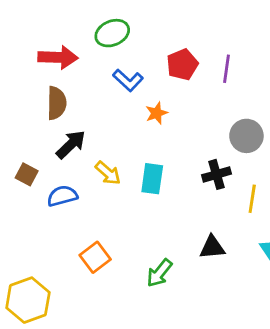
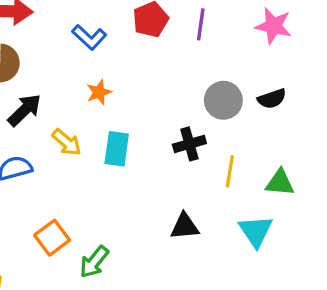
orange star: (157, 113) -> (99, 92), moved
green arrow: (159, 273) -> (94, 262), moved

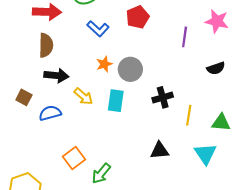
purple line: (201, 24) -> (185, 37), moved
gray circle: (223, 100) -> (130, 69), moved
black arrow: (25, 110) -> (56, 76), turned 50

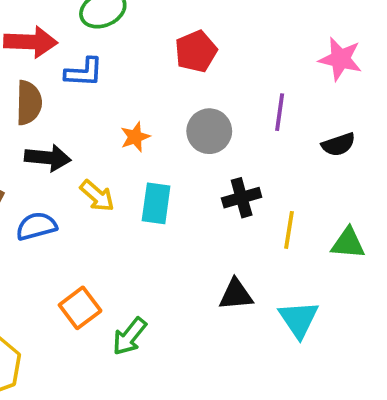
blue L-shape: (98, 29) -> (84, 72), moved, turned -40
purple line: (185, 37) -> (280, 112), moved
gray circle: (130, 69) -> (209, 131), moved
cyan triangle: (205, 154) -> (299, 319), moved

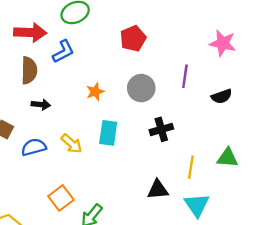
blue L-shape: (84, 72) -> (63, 51), turned -30
black arrow: (48, 158) -> (41, 105), size x0.7
yellow arrow: (97, 196) -> (72, 144), moved
yellow line: (289, 230) -> (191, 167), moved

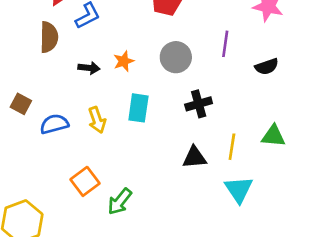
black arrow: (41, 105) -> (89, 68), moved
yellow arrow: (72, 144) -> (97, 120), turned 30
black triangle: (158, 190) -> (195, 157), moved

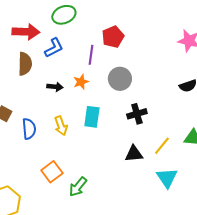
purple line: (225, 44) -> (91, 55), moved
blue semicircle: (54, 124) -> (29, 129), turned 100
yellow line: (232, 147) -> (162, 146), turned 30

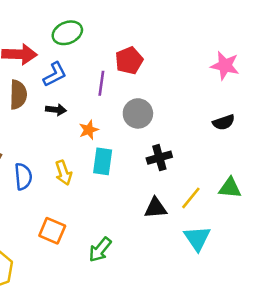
orange star: (81, 82) -> (89, 130), moved
black arrow: (55, 87) -> (56, 110), moved
orange square: (52, 172) -> (52, 231), turned -30
green arrow: (78, 187) -> (100, 250), moved

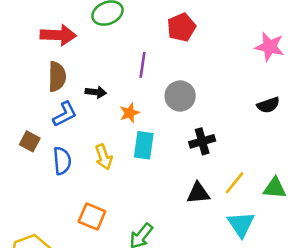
red pentagon: (129, 61) -> (181, 27), moved
blue L-shape: (55, 74) -> (65, 114), moved
green triangle: (230, 188) -> (275, 188), moved

